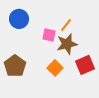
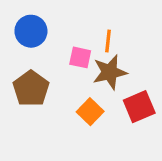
orange line: (66, 25) -> (108, 41), turned -32
brown pentagon: (15, 66) -> (31, 89), moved

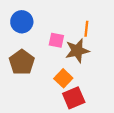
orange line: (108, 41) -> (86, 29), moved
red square: (139, 107) -> (74, 98), moved

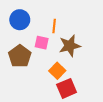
orange line: (86, 29) -> (54, 26), moved
pink square: (56, 40) -> (42, 43), moved

